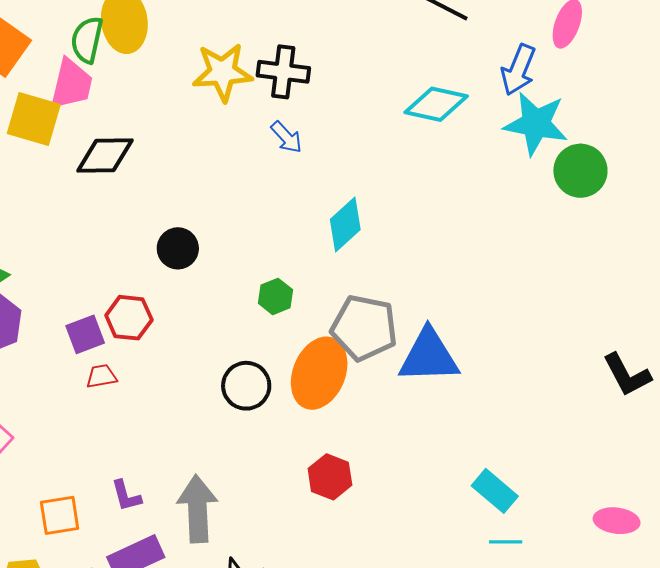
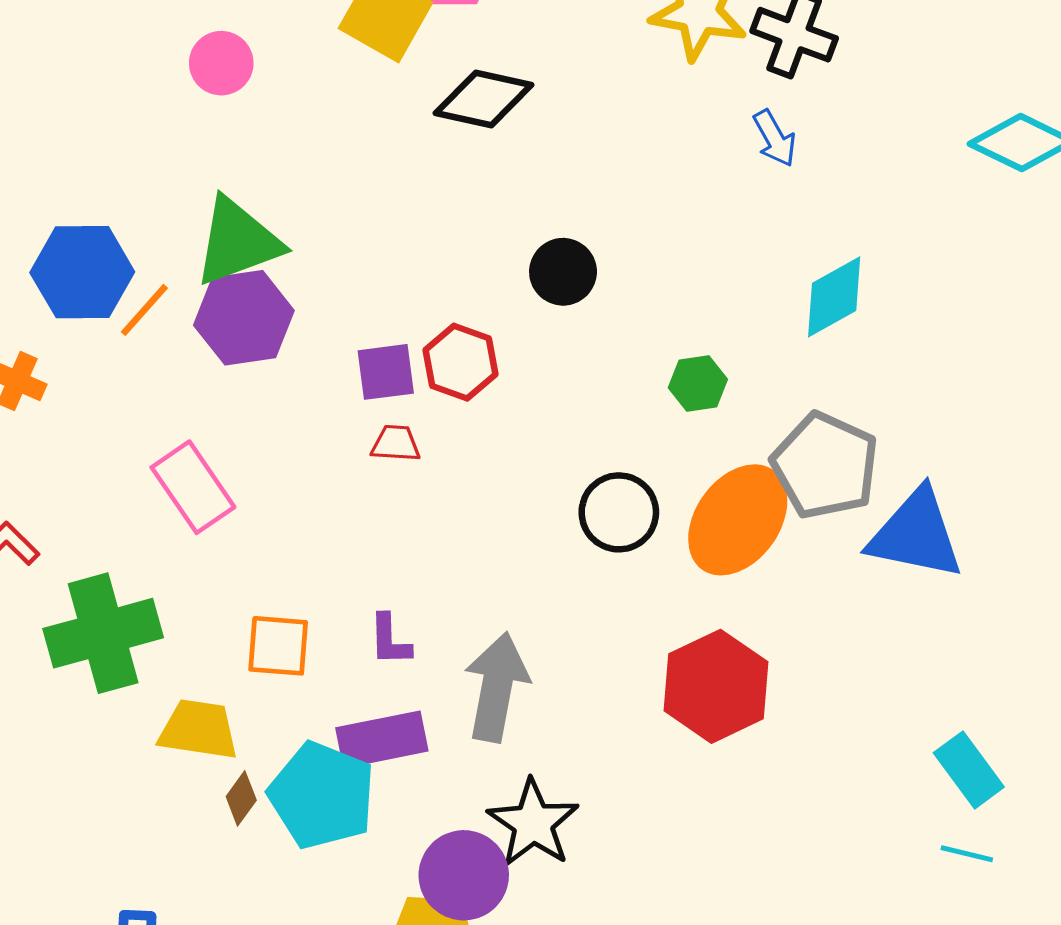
red hexagon: (330, 477) -> (716, 686), size x1.5

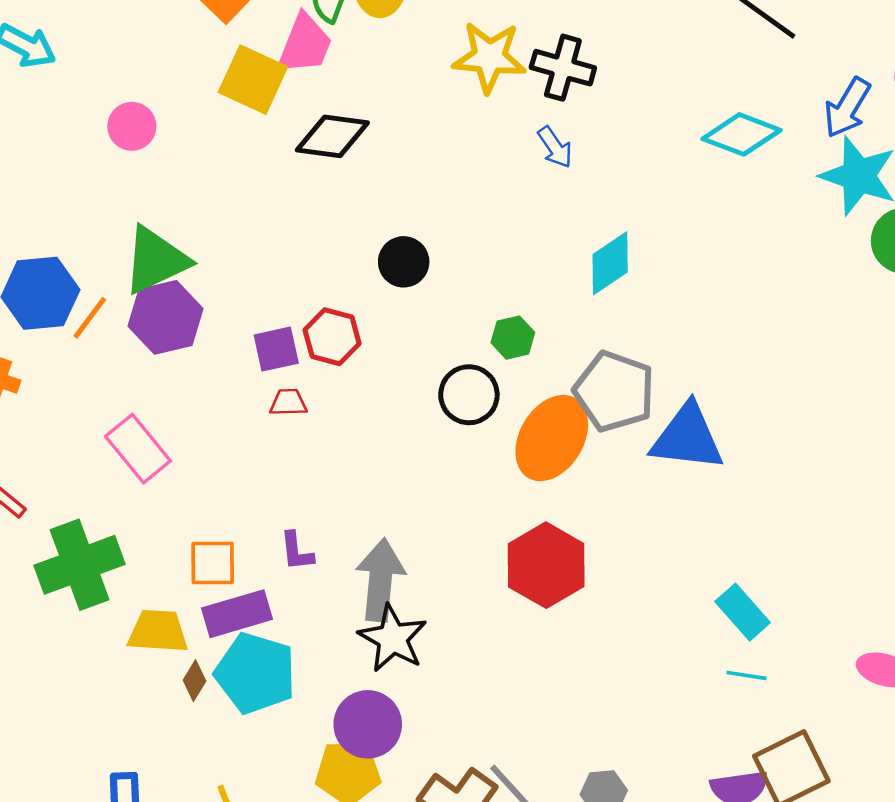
black circle: (619, 512) -> (469, 395), moved
purple rectangle: (382, 739) -> (237, 614), moved
black star: (533, 823) -> (393, 638), moved

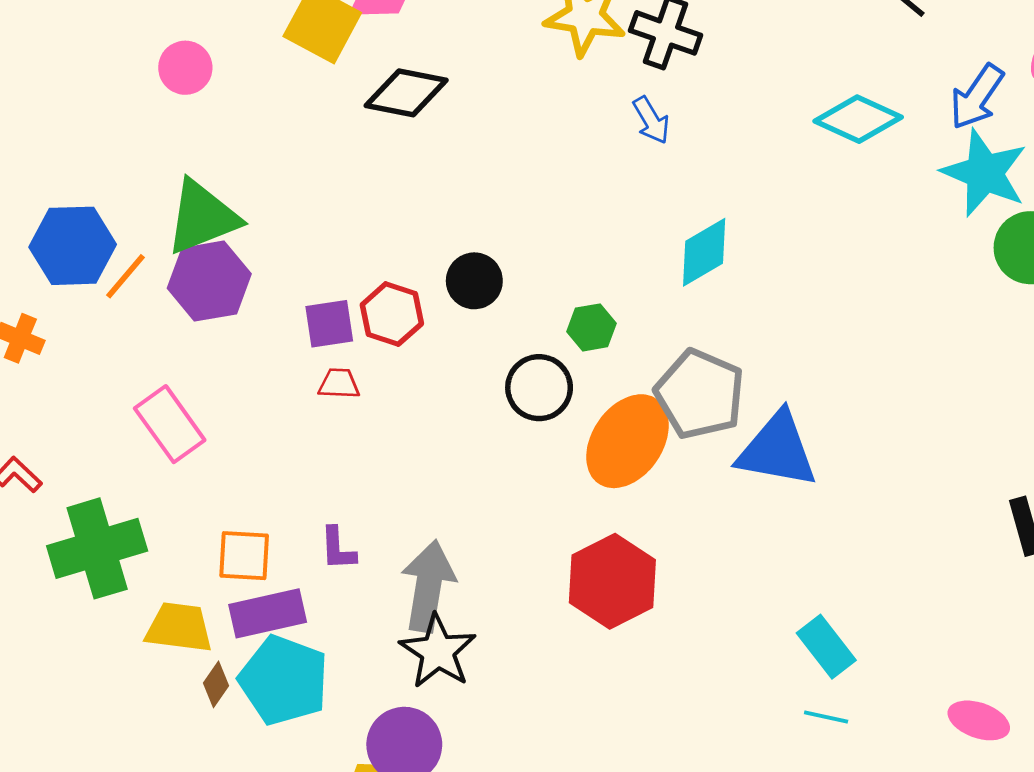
black circle: (404, 262) -> (474, 281), moved

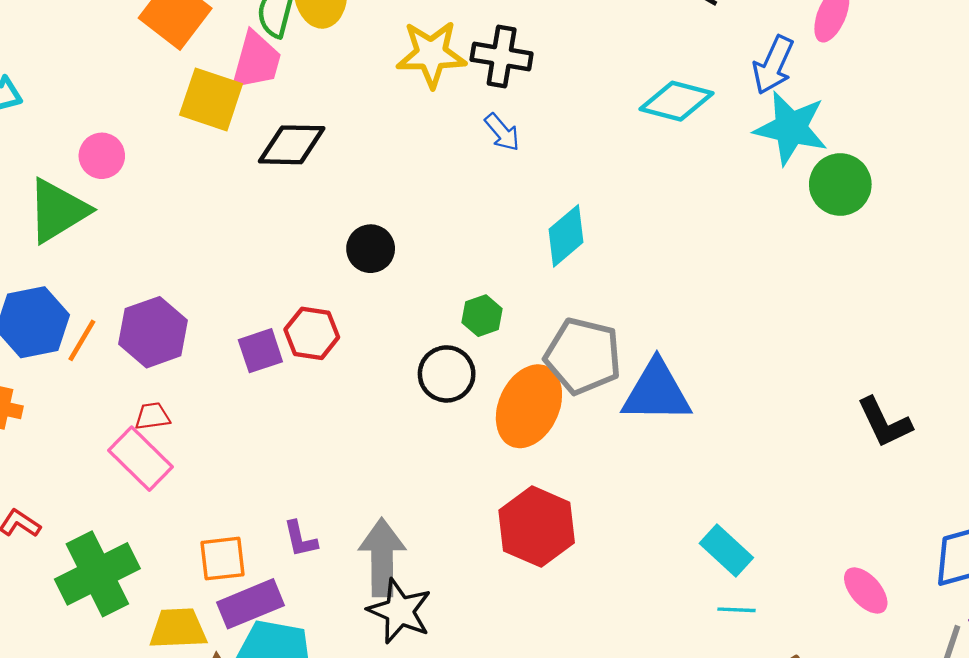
green triangle: (202, 217) -> (58, 211), moved
black circle: (474, 281) -> (371, 249), moved
red trapezoid: (339, 384) -> (152, 416), moved
pink ellipse: (979, 720) -> (866, 590), turned 39

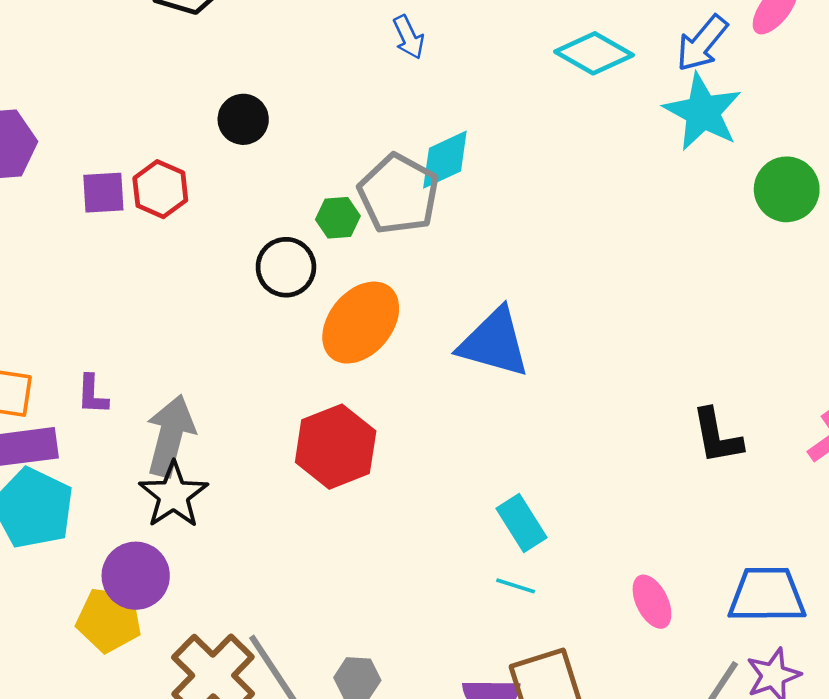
green circle: (840, 185) -> (787, 189), moved
gray pentagon: (583, 356) -> (399, 194), moved

